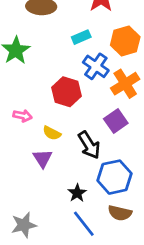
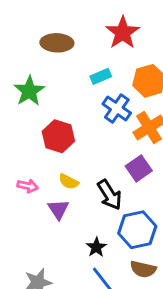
red hexagon: (66, 92) -> (58, 136), moved
pink arrow: (22, 116) -> (28, 186), moved

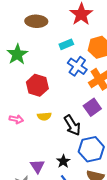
yellow semicircle: (69, 182) -> (44, 116), turned -32
purple triangle: (58, 209) -> (37, 166), moved

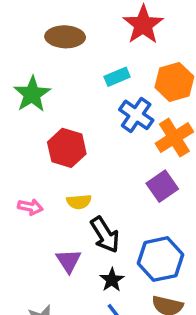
black arrow: (72, 125) -> (105, 235), moved
purple triangle: (37, 166) -> (69, 261), moved

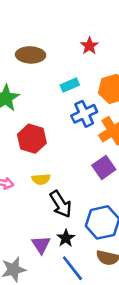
red star: (143, 25) -> (89, 46), size x0.6
blue cross: (136, 115) -> (84, 114), turned 30
purple triangle: (69, 261) -> (41, 245), moved

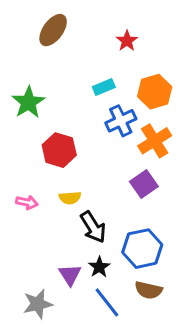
brown ellipse: (31, 55) -> (53, 30), moved, turned -56

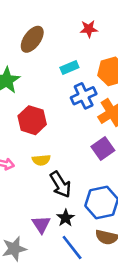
brown ellipse: (53, 30) -> (32, 39), moved
red star: (127, 41) -> (89, 29), turned 30

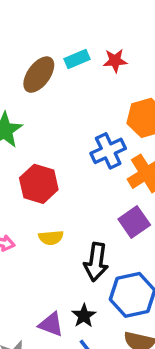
cyan rectangle: (69, 68) -> (77, 59), moved
black arrow: (60, 184) -> (96, 262), moved, turned 40
purple triangle: (41, 224) -> (51, 324), turned -36

